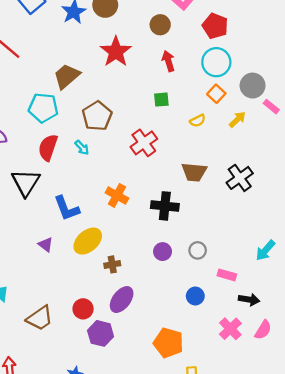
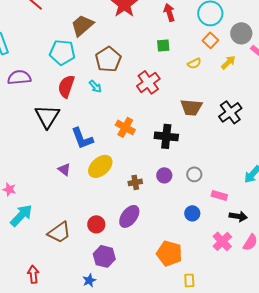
brown cross: (112, 264) -> (135, 182), moved
purple hexagon: (101, 333) -> (104, 256), moved

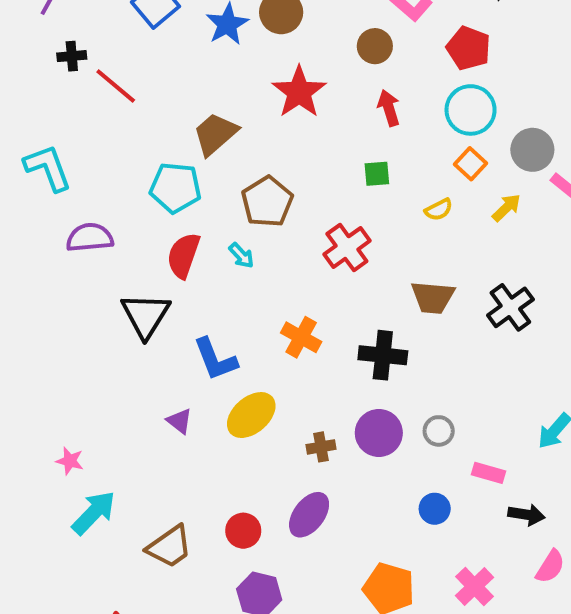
purple circle: (164, 175) -> (379, 433), size x1.5
pink cross: (222, 241) -> (475, 586), moved

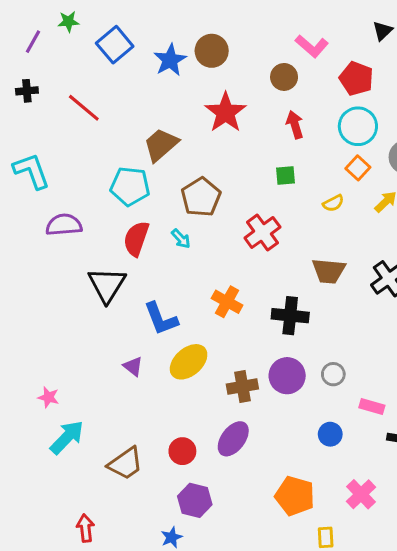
black cross: (72, 56) -> (27, 91), moved
brown cross: (321, 447) -> (242, 386), size x1.4

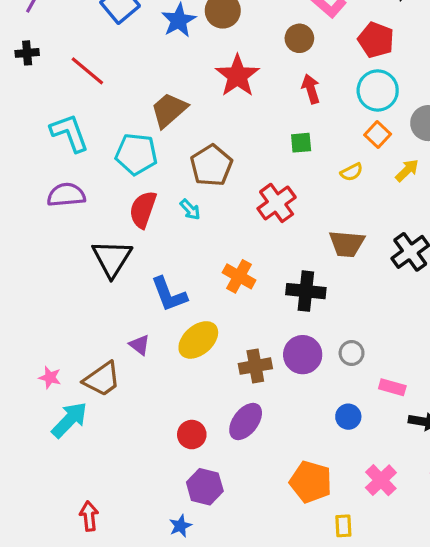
cyan L-shape: (32, 171) -> (69, 133), moved
brown trapezoid: (125, 463) -> (102, 379), moved

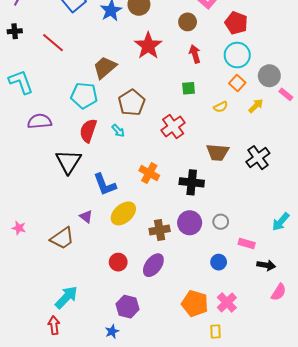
cyan L-shape: (69, 133) -> (21, 82), moved
pink star: (50, 377) -> (19, 228), moved
cyan arrow: (69, 420) -> (66, 297), moved
red circle: (192, 435) -> (118, 262), moved
pink cross: (381, 480) -> (227, 302), moved

